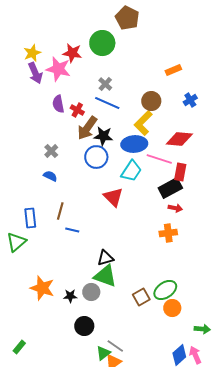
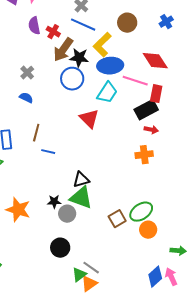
yellow L-shape: (143, 123) -> (102, 45), moved
red diamond: (179, 139) -> (155, 61), turned 52
black star: (70, 296) -> (54, 202), moved

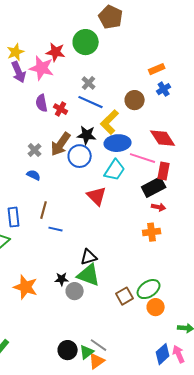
blue cross: (166, 22) -> (164, 89), moved
brown arrow: (63, 50) -> (61, 144), moved
black circle: (60, 248) -> (68, 350), moved

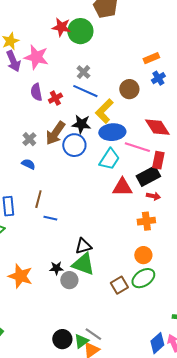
red star: (56, 52) -> (61, 27), moved
red cross: (61, 109) -> (55, 98), turned 32
red triangle: (97, 196) -> (122, 187), moved, turned -45
orange circle: (156, 307) -> (143, 255), moved

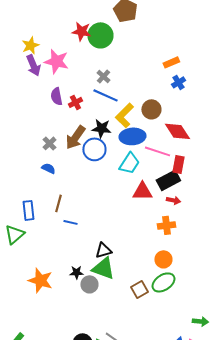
brown circle: (129, 89) -> (151, 109), moved

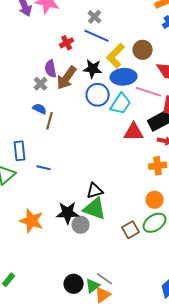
purple semicircle: (56, 96) -> (51, 69), moved
blue circle: (94, 149) -> (98, 95), moved
brown line: (58, 203) -> (50, 121), moved
blue line: (70, 222) -> (44, 168), moved
black star: (76, 272) -> (68, 213), size x1.6

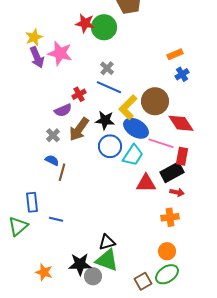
brown circle: (143, 50) -> (155, 101), size x1.4
purple semicircle: (51, 69) -> (63, 110), moved, turned -102
blue ellipse: (124, 77) -> (136, 128), turned 35
orange star: (32, 221) -> (44, 272), size x0.7

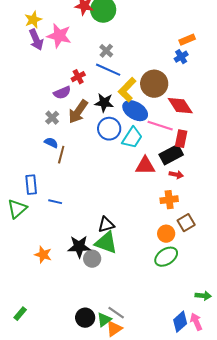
orange rectangle: (175, 54) -> (187, 40), moved
brown square: (143, 281) -> (186, 223), moved

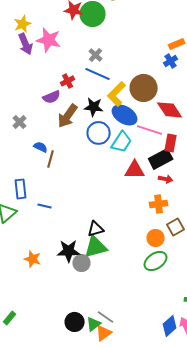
gray cross: (52, 118) -> (20, 122), moved
green triangle: (106, 243) -> (96, 247), turned -35

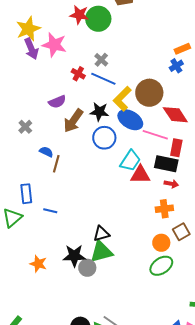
yellow star: (23, 24) -> (28, 29), size x1.4
red cross: (68, 81) -> (78, 74), moved, turned -32
cyan trapezoid: (122, 142) -> (130, 161), moved
black rectangle: (161, 159) -> (166, 164), turned 40

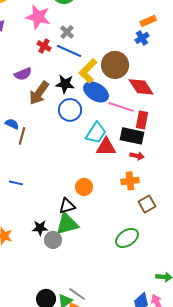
pink star: (54, 45) -> (38, 17), moved
orange circle: (161, 243) -> (84, 187), moved
black star: (74, 256) -> (40, 228), size x0.7

